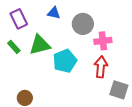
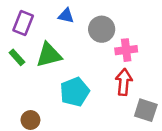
purple rectangle: (19, 19) -> (23, 23), turned 48
cyan pentagon: (65, 61) -> (75, 92), moved

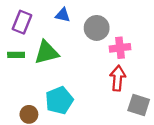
green rectangle: (17, 57) -> (16, 55), turned -49
cyan pentagon: (75, 92) -> (59, 100), moved

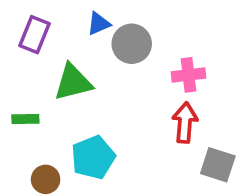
blue triangle: (63, 15) -> (99, 24), turned -35
gray circle: (97, 28) -> (132, 44), moved
green rectangle: (16, 55) -> (25, 119), moved

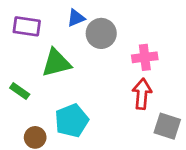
purple rectangle: (35, 35) -> (27, 26), turned 76
green rectangle: (25, 119) -> (20, 91), turned 36

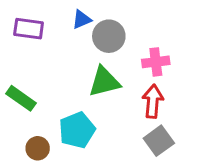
green triangle: (56, 63) -> (104, 82), moved
green rectangle: (20, 91) -> (21, 98), size x1.4
gray square: (167, 126) -> (159, 141), moved, turned 36

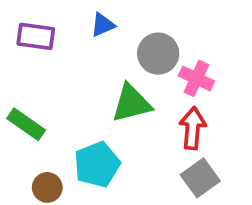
gray circle: (109, 36) -> (158, 54), moved
pink cross: (156, 62) -> (196, 78), turned 32

